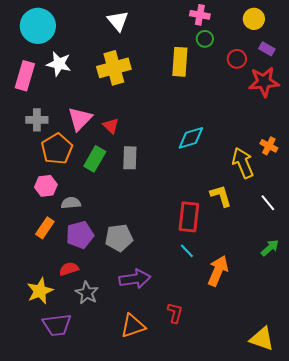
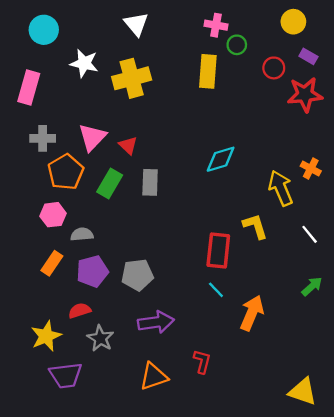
pink cross: (200, 15) -> (216, 25), moved
cyan circle: (38, 26) -> (44, 30), size x0.7
white star: (59, 64) -> (84, 63), moved

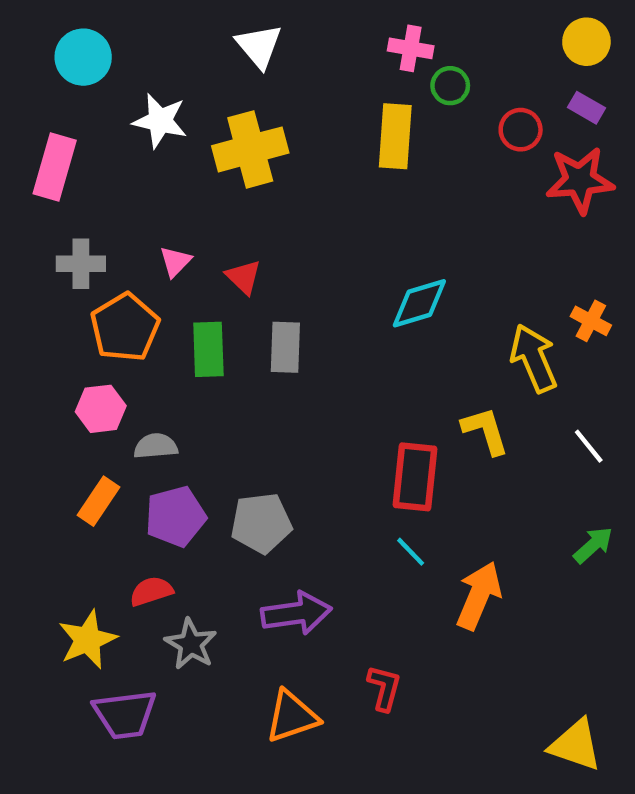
yellow circle: (293, 22) -> (586, 42), moved
pink triangle: (92, 137) -> (175, 262), size x0.6
green rectangle: (110, 183) -> (208, 349), turned -32

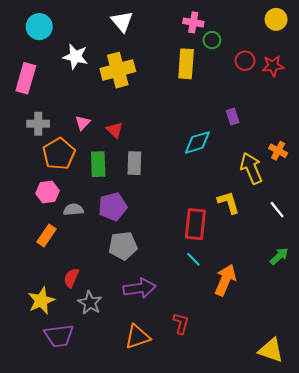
purple rectangle: (586, 108) -> (233, 117), moved, turned 42
red star: (580, 180) -> (273, 66), moved, size x0.7
purple pentagon: (175, 516) -> (113, 207), moved
red semicircle: (151, 591) -> (71, 278), turned -48

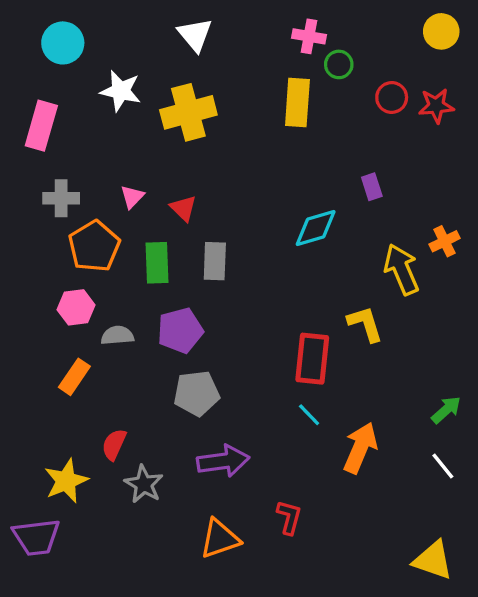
orange cross: (278, 151) -> (445, 241), turned 36
white line: (277, 210) -> (443, 466), moved
purple trapezoid: (59, 336) -> (36, 537), moved

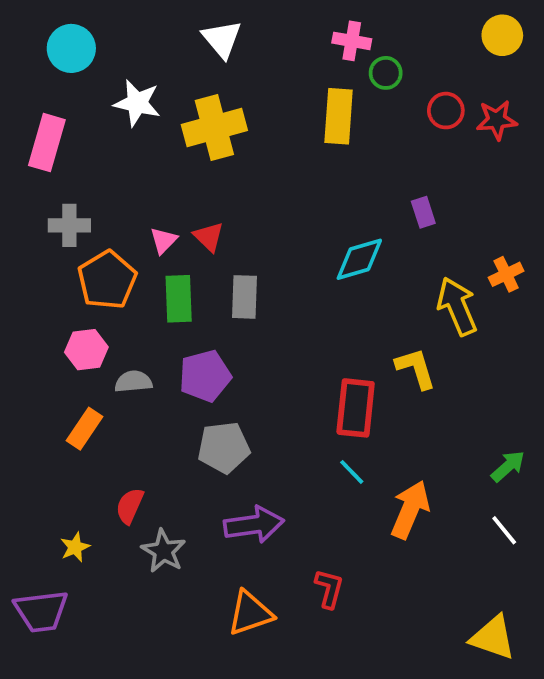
pink triangle: (132, 197) -> (164, 240), moved
yellow star: (66, 481) -> (75, 547), size x0.6

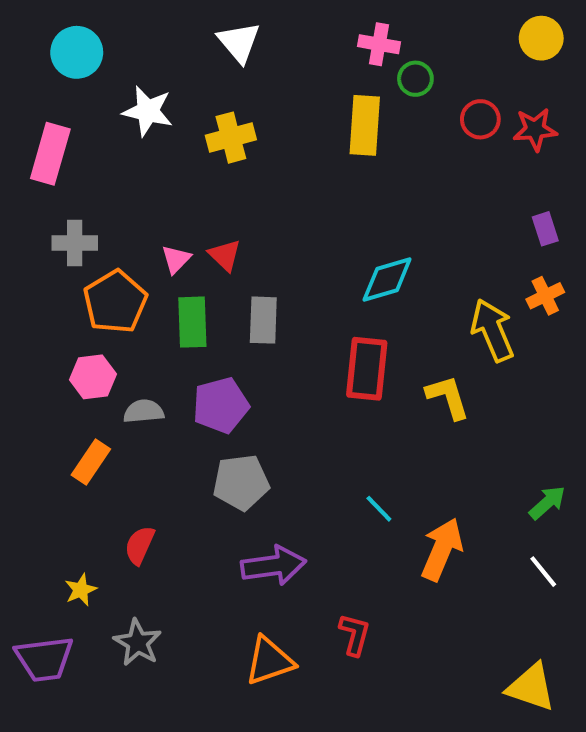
yellow cross: (214, 128) -> (231, 138), size x0.7
purple rectangle: (423, 212) -> (545, 229), moved
red rectangle: (356, 408) -> (367, 369), moved
gray star: (164, 551) -> (138, 643), moved

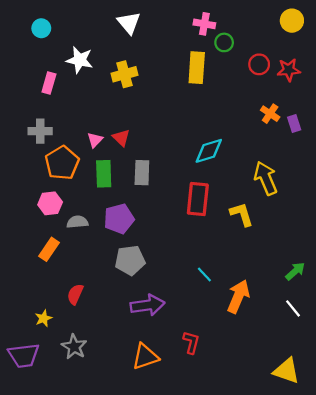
cyan circle: (77, 52) -> (41, 28), size x0.7
pink rectangle: (50, 154) -> (49, 83), moved, size x0.7
orange cross: (545, 296) -> (270, 114), moved, turned -30

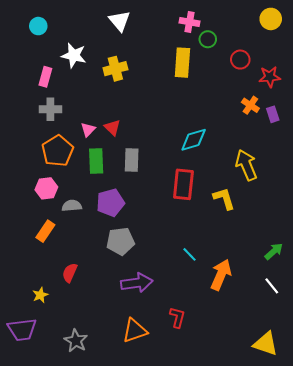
red star: (289, 70) -> (270, 77), moved
gray cross: (40, 131) -> (50, 109), moved
gray star: (74, 347) -> (76, 341), moved

